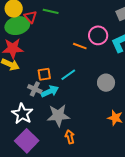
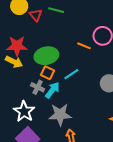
green ellipse: (17, 26) -> (46, 56), moved
orange square: (44, 74) -> (47, 73), turned 32
cyan arrow: (50, 91) -> (52, 90), turned -30

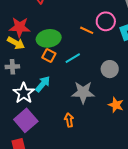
gray cross: (38, 87) -> (12, 67), moved, turned -32
cyan arrow: (52, 90) -> (43, 84), moved
gray star: (60, 115) -> (83, 92), moved

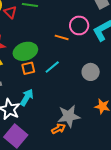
orange square: (49, 55) -> (28, 68), turned -32
gray star: (83, 92) -> (69, 116), moved
orange arrow: (69, 120) -> (58, 129), turned 80

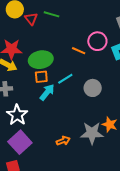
gray circle: (91, 72) -> (93, 88), moved
cyan arrow: (27, 97) -> (47, 92), moved
gray star: (69, 116) -> (92, 133), moved

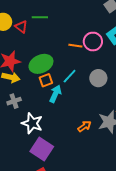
pink circle: (97, 41) -> (93, 42), moved
orange arrow: (63, 141) -> (84, 126), moved

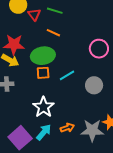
orange line: (75, 46) -> (53, 33), moved
cyan arrow: (55, 94) -> (44, 132), moved
white star: (32, 123) -> (43, 107), moved

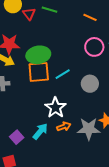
orange line: (53, 33) -> (90, 17), moved
orange square: (43, 73) -> (39, 72), size x1.6
white star: (43, 107) -> (56, 108), moved
purple square: (20, 138) -> (17, 137), size x0.6

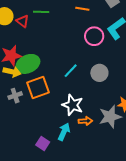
green ellipse: (38, 55) -> (28, 64), moved
orange square: (39, 72) -> (38, 88), moved
orange arrow: (64, 126) -> (85, 121), turned 32

